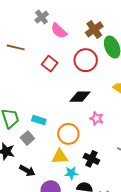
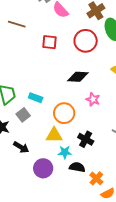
red square: (50, 64) -> (50, 42), turned -35

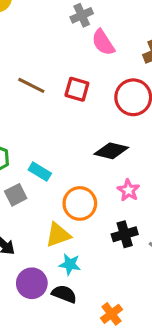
brown line: (17, 24) -> (31, 85), moved
yellow triangle: (54, 135) -> (58, 235), turned -30
black cross: (86, 139) -> (125, 234), moved, turned 35
black semicircle: (77, 167) -> (64, 294), moved

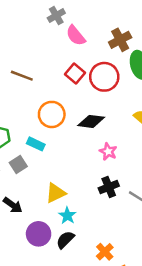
red square: (77, 89) -> (75, 74), moved, turned 30
orange circle: (80, 203) -> (52, 114), moved
cyan star: (70, 264) -> (67, 216), turned 30
black semicircle: (64, 294) -> (65, 240), turned -60

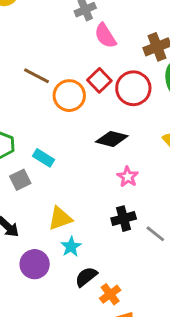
orange circle: (52, 114) -> (69, 96), moved
black semicircle: (65, 240) -> (86, 277), moved

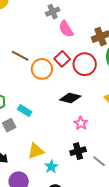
cyan star: (71, 247) -> (51, 167), moved

